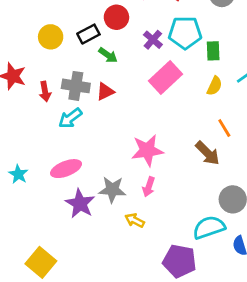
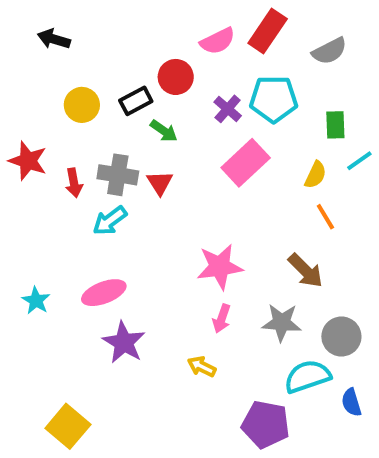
green rectangle: (213, 51) -> (335, 125), moved
red triangle: (105, 92) -> (160, 183), turned -36
orange line: (224, 128) -> (325, 217), moved
gray star: (112, 190) -> (282, 323), moved

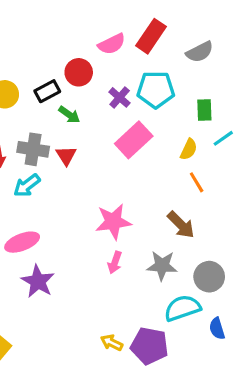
yellow arrow: (202, 366) -> (112, 343), moved

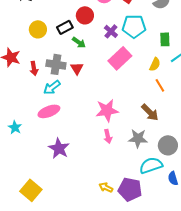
pink ellipse: (22, 242) -> (49, 111), moved
pink arrow: (115, 263) -> (108, 136), turned -32

